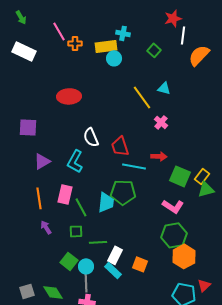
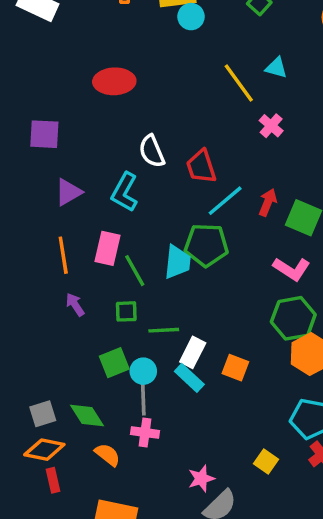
red arrow: (159, 156) -> (268, 202), moved, turned -70
cyan line: (134, 166) -> (225, 201), turned -50
green square: (69, 261) -> (114, 363), turned 30

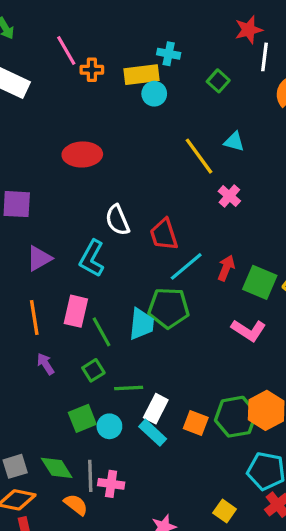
green square: (126, 311) -> (93, 370), turned -30
green hexagon: (293, 318) -> (236, 417), moved
gray line: (143, 398) -> (90, 476), moved

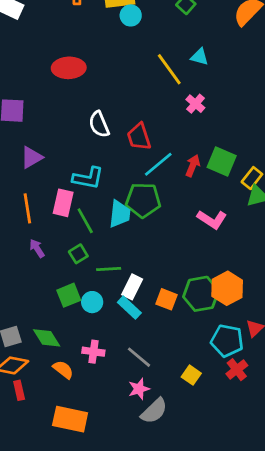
cyan L-shape: (92, 258) -> (88, 178), moved, turned -108
green square: (260, 282) -> (222, 162), moved
gray line: (90, 476) -> (139, 357), moved, turned -48

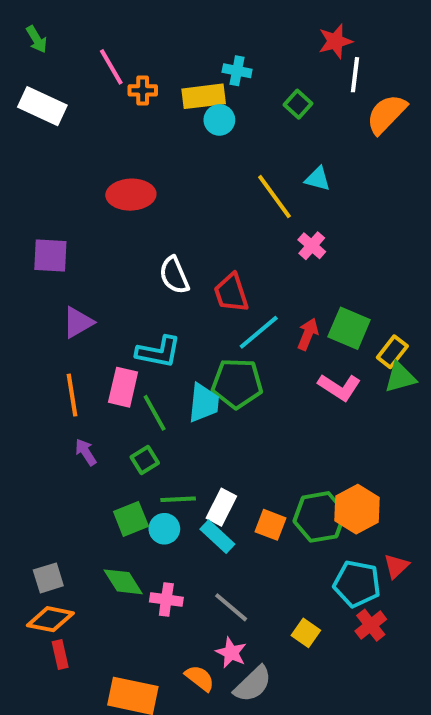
pink L-shape: (212, 219) -> (339, 387), moved
green line: (109, 269) -> (178, 499), moved
green diamond: (47, 338) -> (123, 582), moved
orange semicircle: (63, 370) -> (200, 678), moved
pink star: (139, 389) -> (231, 653), turned -30

